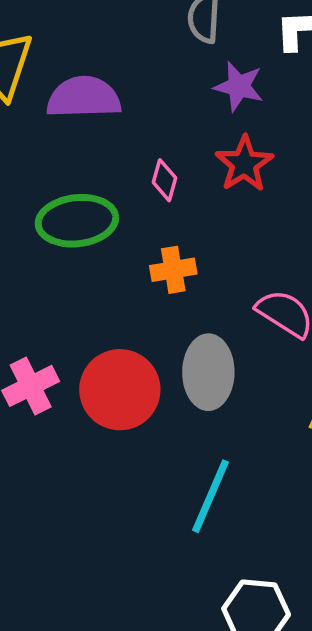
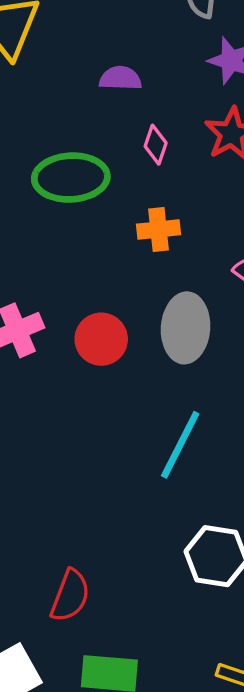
purple semicircle: (84, 97) -> (120, 78), moved, size x0.6
red circle: (120, 390) -> (101, 339), size x0.7

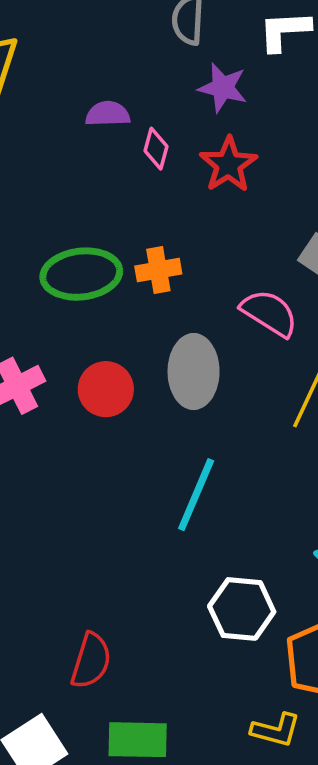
pink diamond: (156, 145) -> (156, 149), moved
green ellipse: (71, 178) -> (81, 274), moved

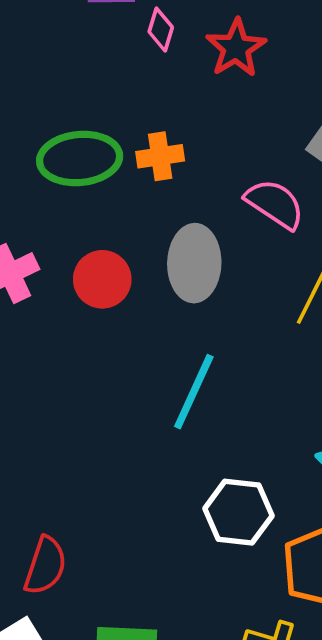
red semicircle: (91, 661) -> (45, 566), moved

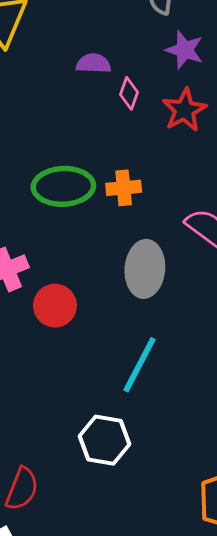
red circle: (102, 279) -> (55, 306), moved
white hexagon: (238, 512) -> (105, 440), moved

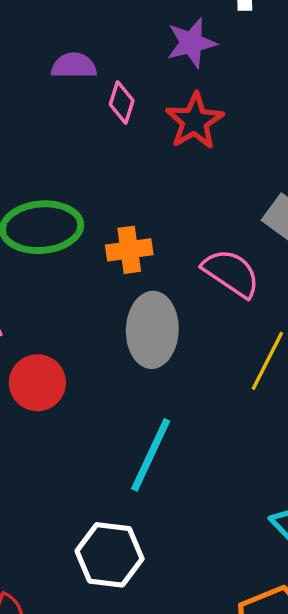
purple star: (185, 50) -> (191, 43), turned -30
orange cross: (124, 188) -> (129, 250), moved

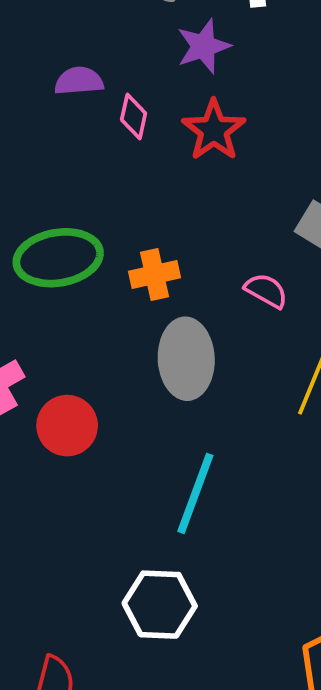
pink semicircle: (231, 273) -> (266, 291), size x0.7

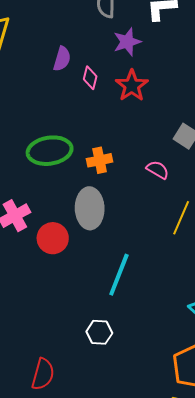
purple semicircle: (79, 81) -> (62, 59), turned 110
gray ellipse: (186, 359) -> (90, 208), moved
white hexagon: (160, 605) -> (99, 332), size x0.7

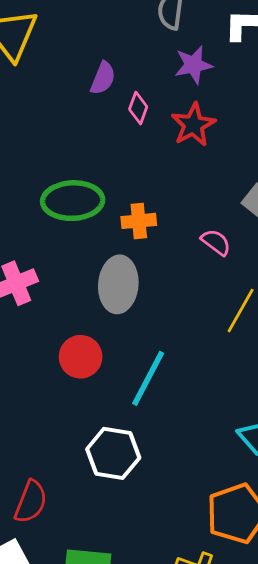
red circle: (53, 238) -> (81, 357), moved
white hexagon: (99, 332) -> (113, 453), size x1.5

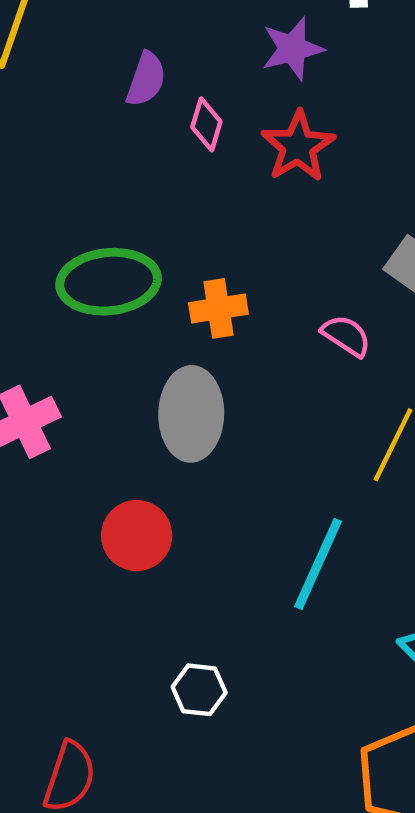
cyan line: (148, 378) -> (318, 564), moved
white hexagon: (113, 453) -> (199, 690), size x0.6

